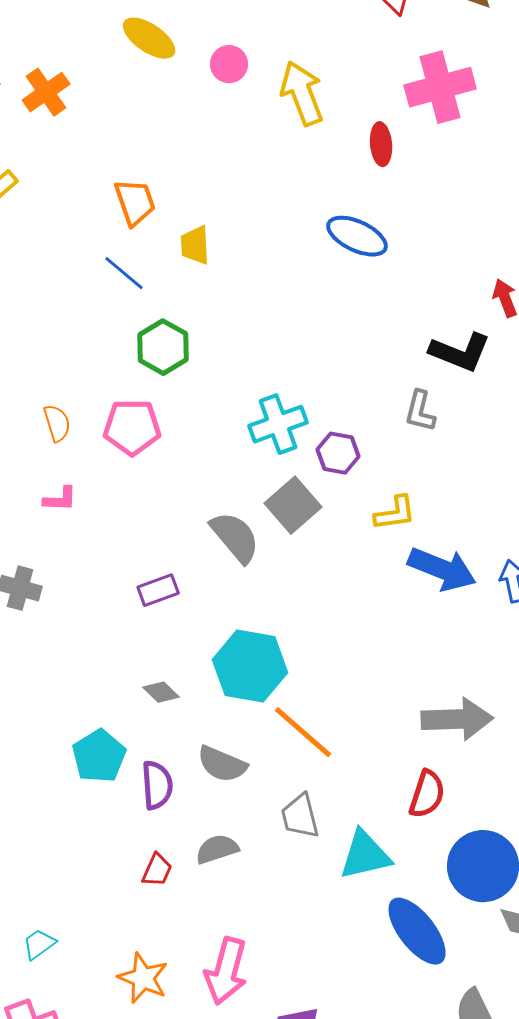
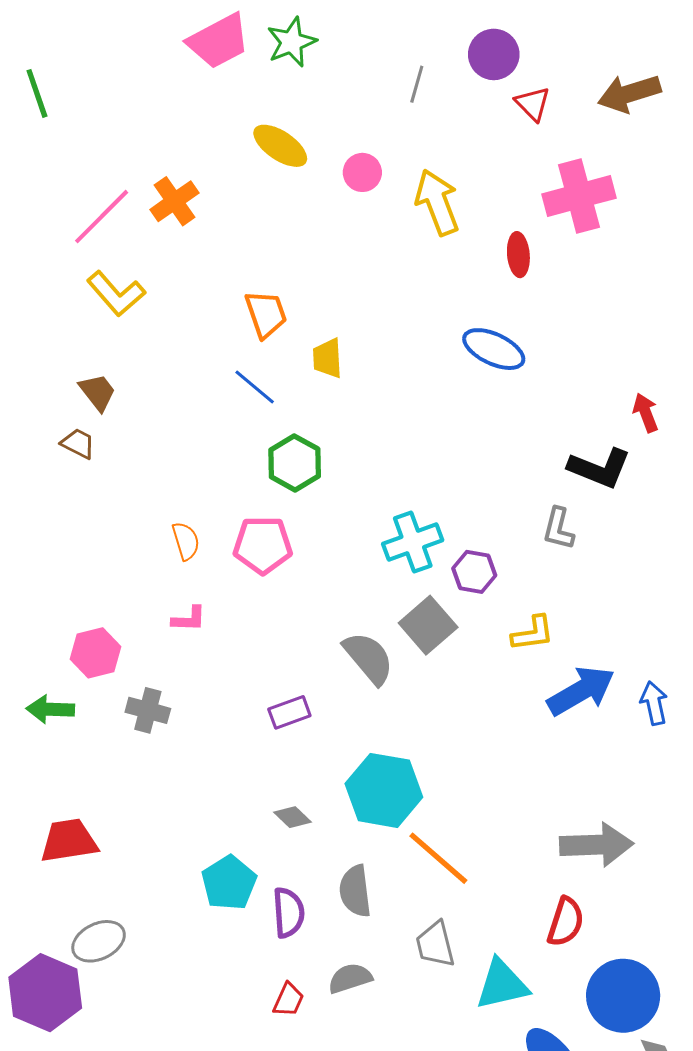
blue arrow: (442, 569) -> (581, 691), turned -52
gray semicircle: (222, 764) -> (355, 891), turned 60

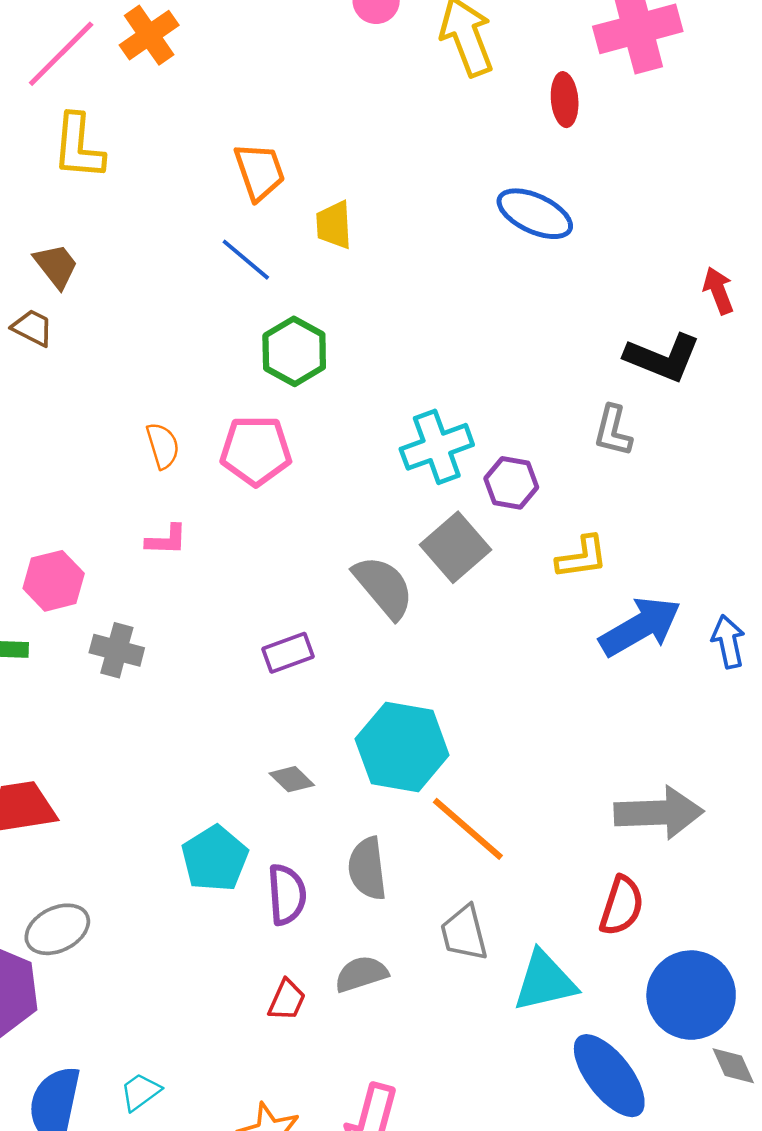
yellow L-shape: (116, 294) -> (78, 147), turned 46

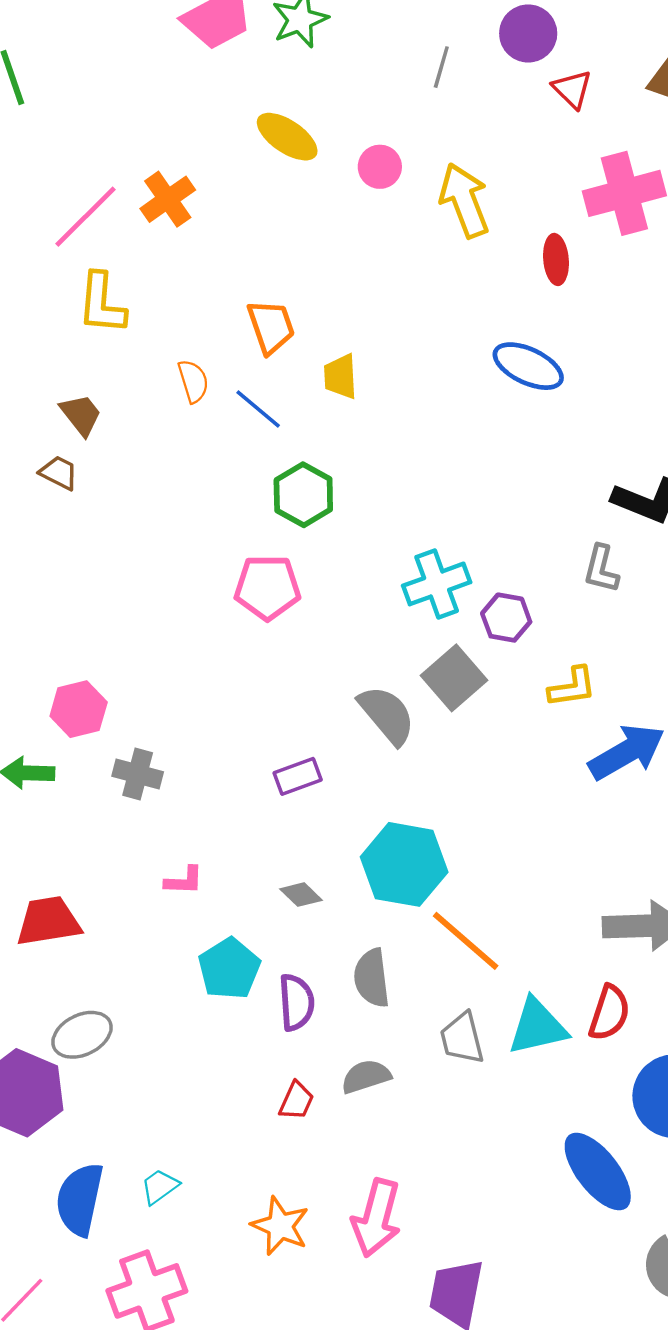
orange semicircle: (163, 446) -> (193, 381), moved
pink L-shape: (166, 540) -> (184, 881), moved
cyan triangle: (545, 981) -> (537, 1027), moved

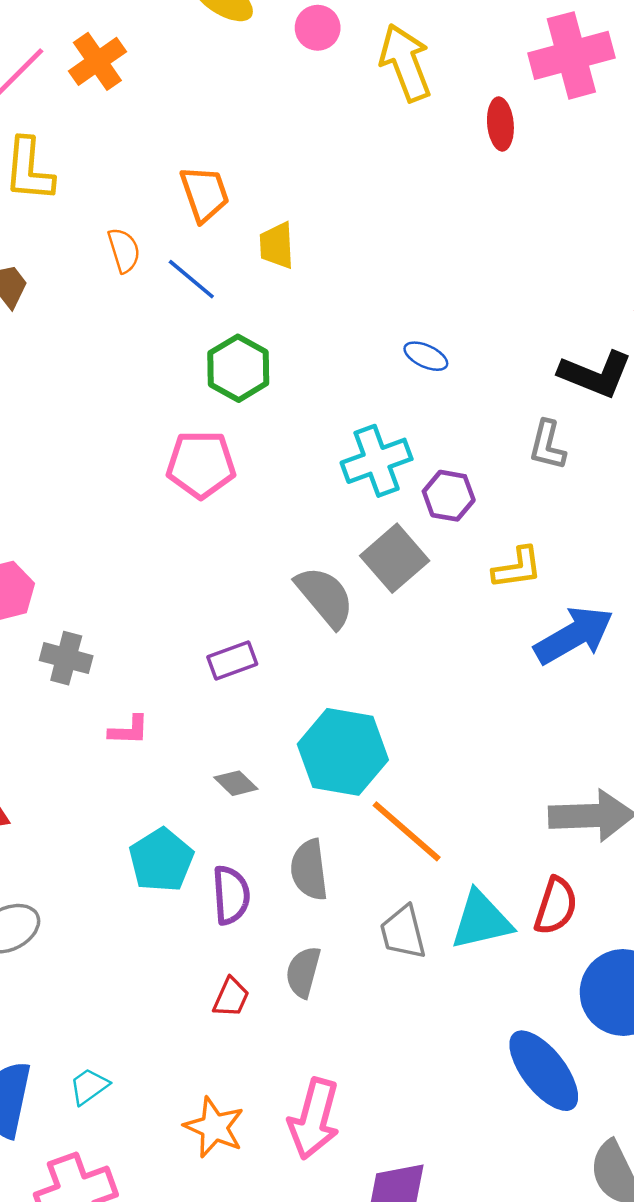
blue ellipse: (528, 366) -> (426, 356), moved, size x0.6
pink L-shape: (184, 881) -> (129, 730), moved
gray semicircle: (366, 1076) -> (303, 972), turned -57

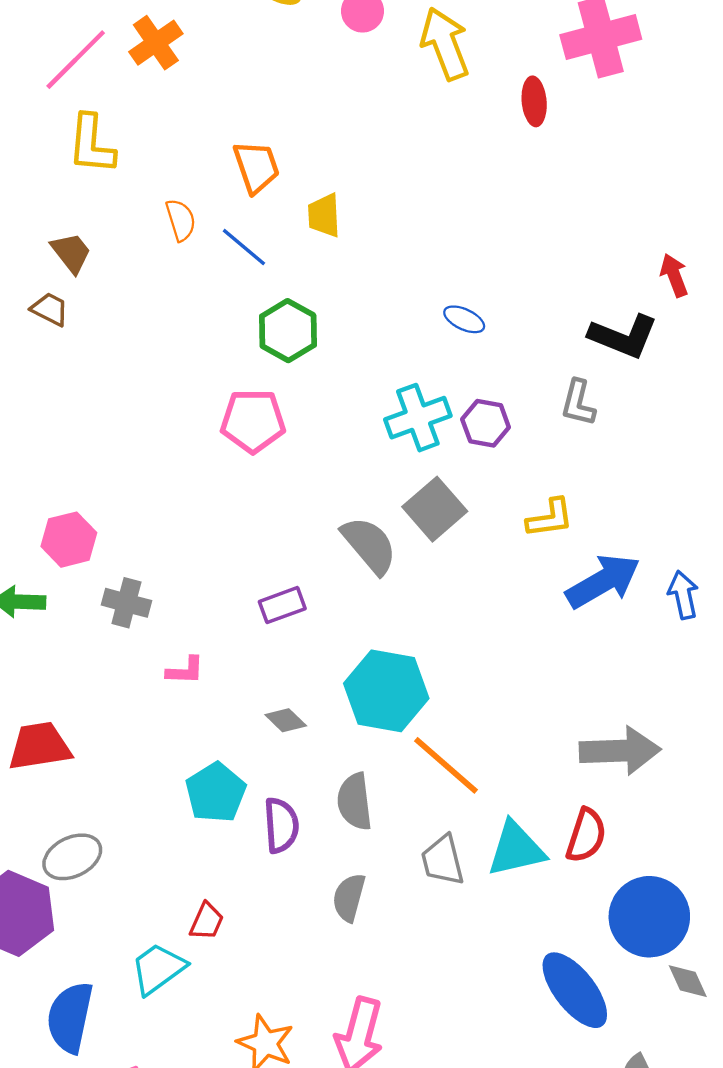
purple hexagon: (449, 496) -> (486, 423), moved
red trapezoid: (231, 997) -> (207, 921), moved
cyan trapezoid: (89, 1086) -> (158, 969), moved, size x1.5

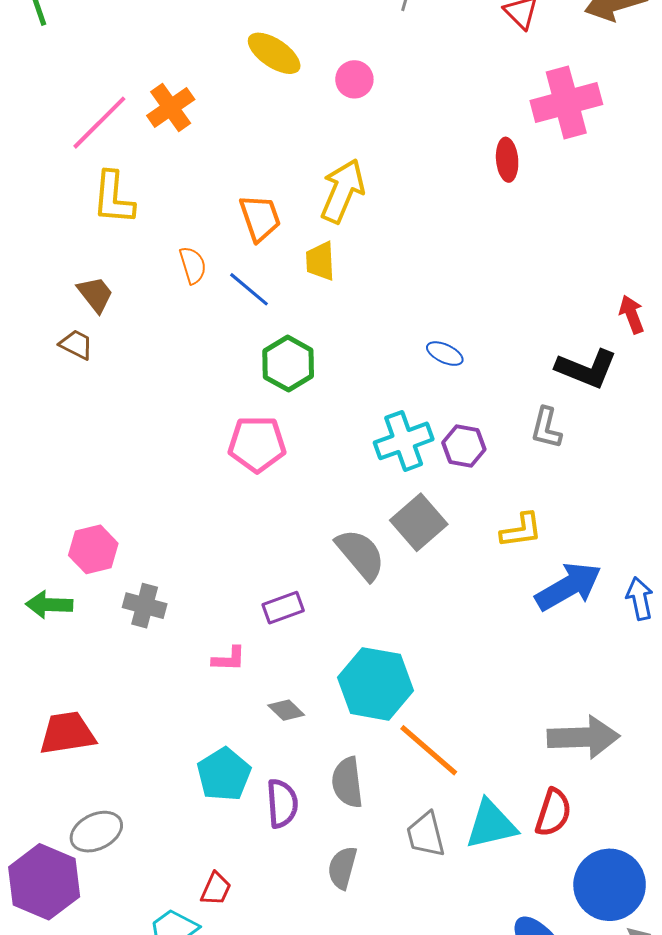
yellow arrow: (445, 44) -> (342, 191), moved, turned 44
pink L-shape: (185, 671) -> (229, 659), moved

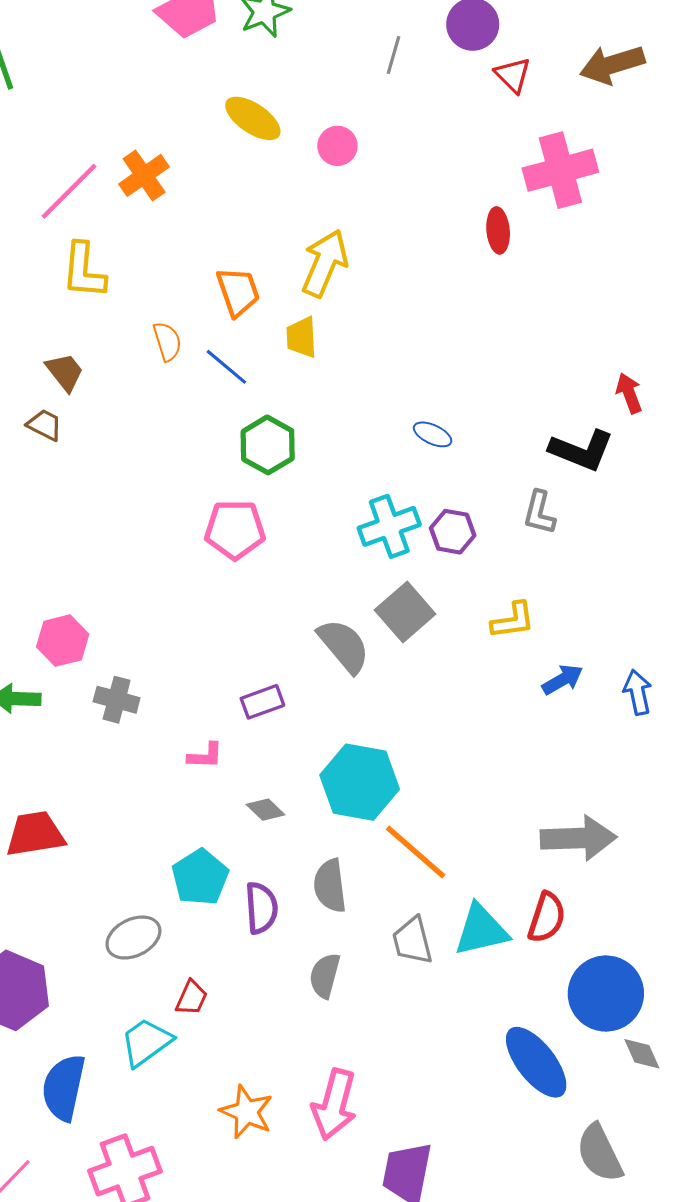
blue arrow: (568, 587) -> (563, 680), size x0.6
gray ellipse: (96, 832) -> (133, 938), moved

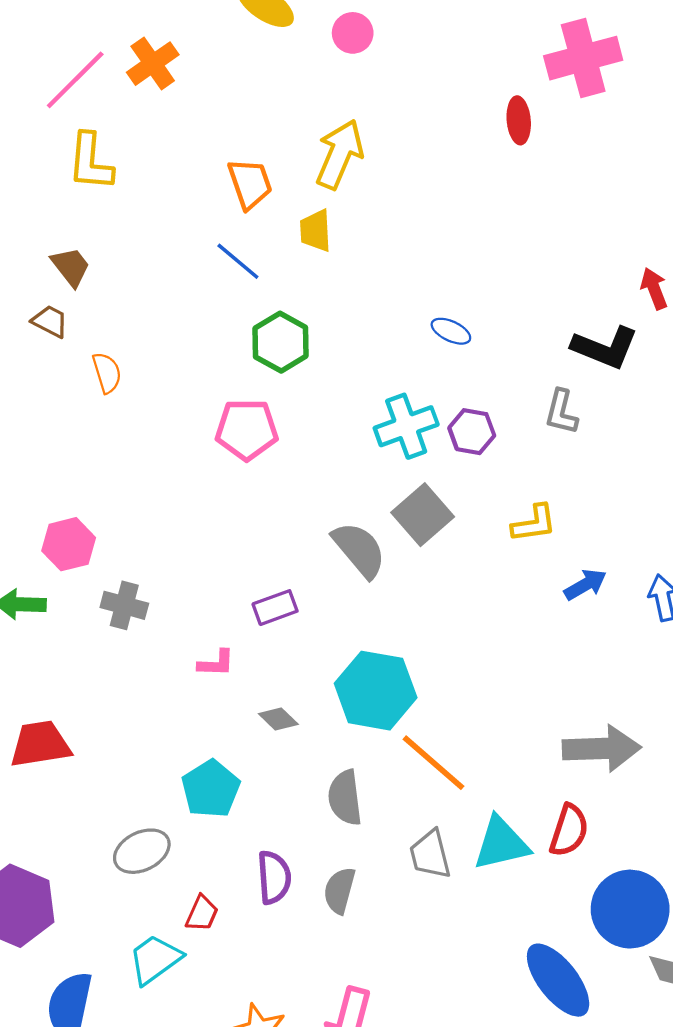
orange semicircle: (167, 341) -> (107, 373), moved
purple semicircle: (261, 908) -> (274, 877), moved

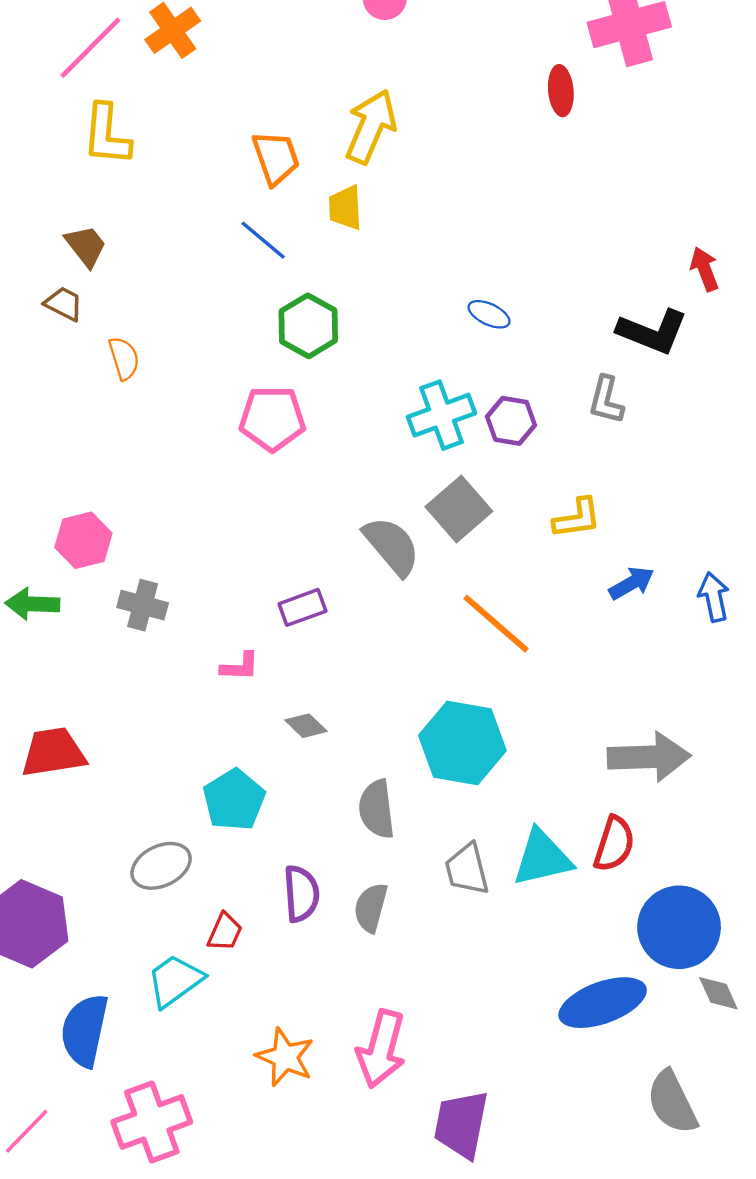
cyan hexagon: (376, 691) -> (462, 743), moved
orange line: (433, 763) -> (496, 624), moved
blue ellipse: (558, 980) -> (603, 1003), turned -72

